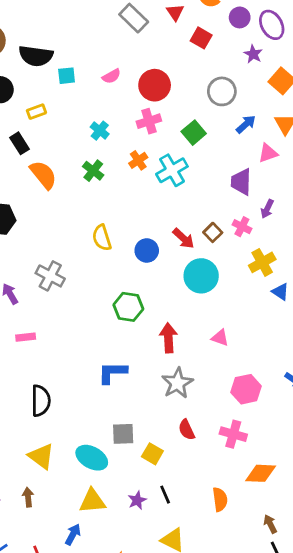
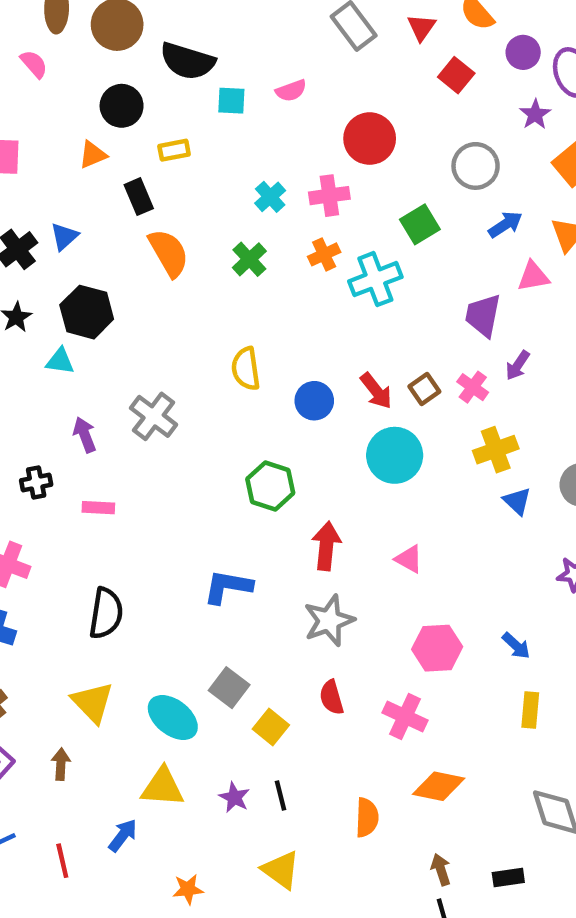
pink semicircle: (111, 76) -> (291, 91), moved
pink cross: (149, 121) -> (329, 196), moved
gray square: (123, 434) -> (229, 688), turned 30
purple star: (137, 500) -> (234, 797), turned -30

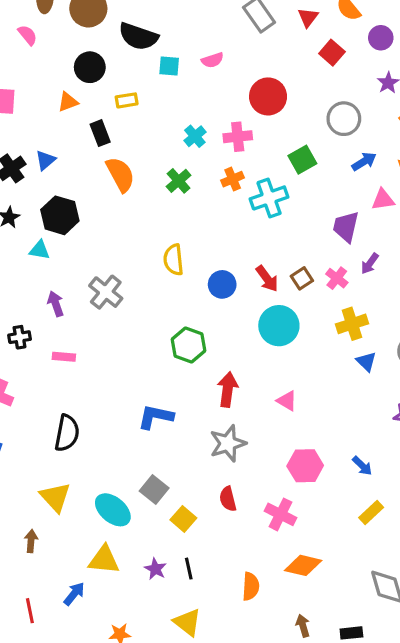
yellow rectangle: (530, 710) -> (371, 513), turned 40

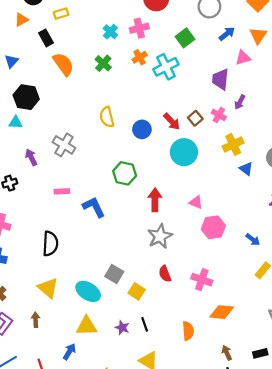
pink rectangle: (64, 357) -> (62, 191), moved
blue L-shape: (156, 417) -> (94, 207), moved, turned 60
pink hexagon: (305, 466) -> (213, 227), moved

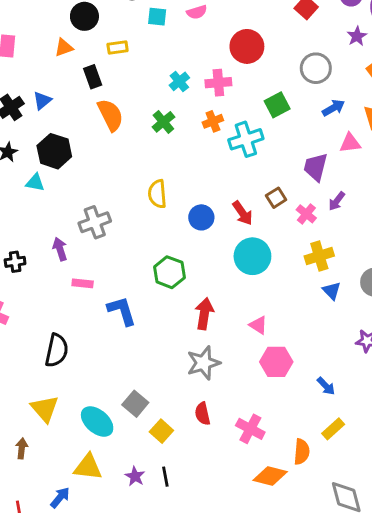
brown square: (195, 118) -> (276, 198), moved
gray cross: (64, 145) -> (95, 222), turned 30
purple arrow: (31, 157) -> (60, 249), moved
orange semicircle: (188, 331) -> (302, 452), moved

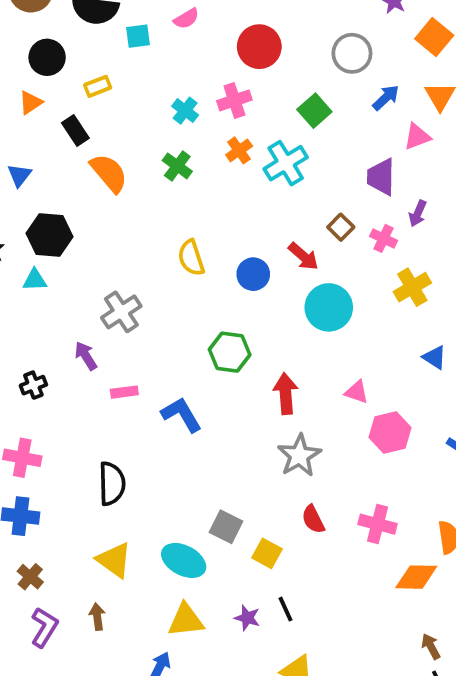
blue triangle: (332, 291) -> (435, 357), moved

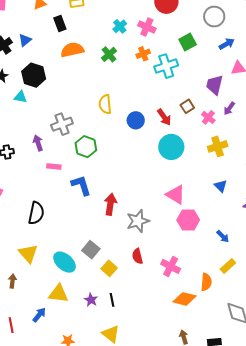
pink cross: (234, 100) -> (147, 27), turned 30
orange semicircle: (109, 173) -> (72, 50), turned -75
green hexagon: (230, 352) -> (86, 147), moved
pink triangle: (357, 392) -> (176, 195), size x1.5
red arrow: (286, 394) -> (110, 204), moved

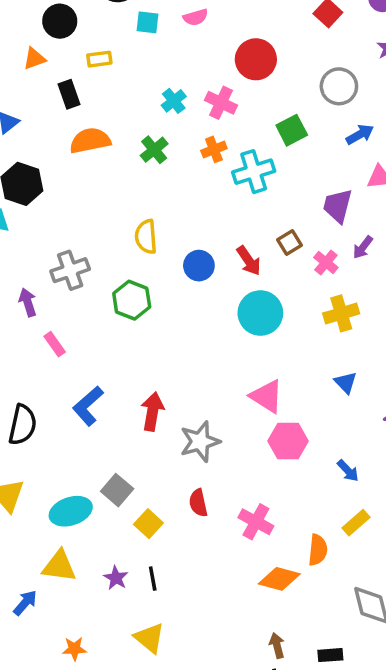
green hexagon: (86, 147) -> (132, 300), moved
pink rectangle: (54, 167) -> (55, 344), turned 48
blue L-shape: (81, 185) -> (88, 406), moved, turned -115
cyan ellipse: (65, 262) -> (71, 511), turned -60

